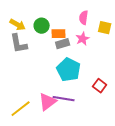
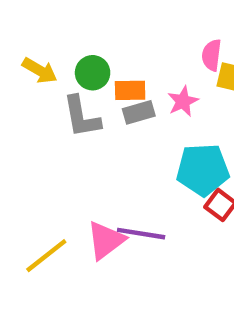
pink semicircle: (84, 18) -> (212, 55), moved
gray L-shape: (19, 44) -> (82, 117), moved
cyan pentagon: (69, 70) -> (203, 170), moved, turned -30

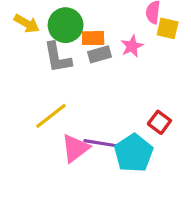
green circle: (93, 73) -> (66, 25), size x1.4
cyan pentagon: (203, 170) -> (134, 153), moved, turned -30
yellow line: (46, 256) -> (51, 116), moved

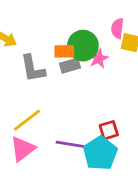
green circle: (66, 25) -> (83, 46), moved
red square: (159, 122) -> (109, 130), moved, turned 36
pink triangle: (75, 148) -> (23, 149), moved

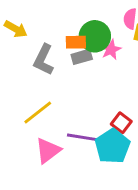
gray L-shape: (33, 69) -> (44, 60), turned 36
red square: (109, 130) -> (121, 123), turned -36
pink triangle: (23, 149) -> (48, 151), moved

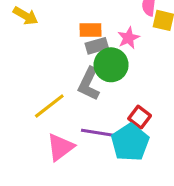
green circle: (95, 36) -> (111, 65), moved
gray L-shape: (44, 60) -> (89, 84), moved

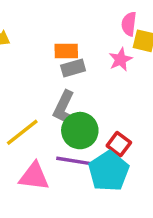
pink star: (128, 38) -> (120, 59), moved
green circle: (111, 65) -> (80, 131), moved
pink triangle: (60, 147) -> (34, 176), turned 44

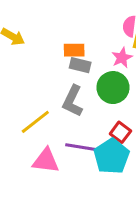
gray rectangle: (73, 68) -> (80, 65), turned 30
green circle: (80, 131) -> (113, 88), moved

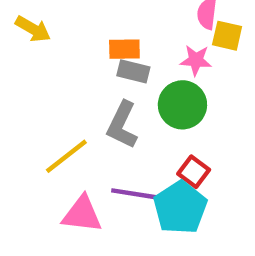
pink star: (122, 58) -> (196, 60), turned 30

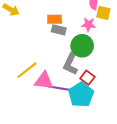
gray L-shape: (122, 125) -> (70, 64), moved
pink triangle: (82, 214) -> (44, 81), moved

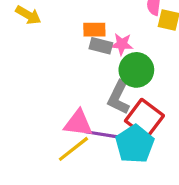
pink star: (89, 25) -> (122, 44), moved
yellow line: (27, 70) -> (73, 149), moved
red square: (87, 78) -> (144, 118), size x1.6

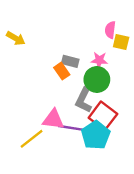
orange rectangle: (94, 30) -> (62, 71), moved, turned 56
pink star: (122, 44) -> (99, 60), moved
yellow line: (73, 149) -> (32, 139), moved

